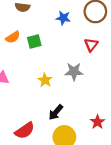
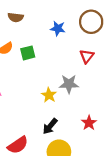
yellow star: (45, 80) -> (49, 95), moved
red star: (98, 122) -> (89, 123), moved

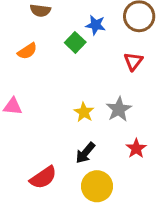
green square: (28, 53) -> (75, 42), moved, turned -32
gray star: (69, 84) -> (119, 109), moved, turned -30

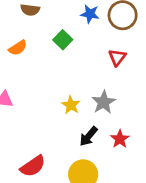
blue star: (96, 25) -> (90, 14), moved
black arrow: (85, 153) -> (89, 136), moved

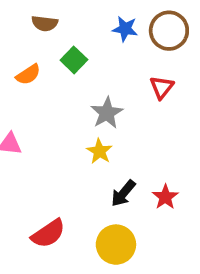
green square: (63, 40) -> (74, 60), moved
gray star: (104, 102) -> (107, 113), moved

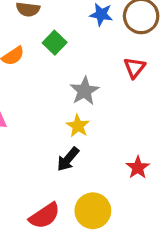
black arrow: (123, 193) -> (68, 159), moved
red semicircle: (48, 234) -> (45, 216), moved

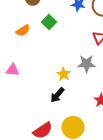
gray star: (85, 91) -> (87, 64), moved, turned 30

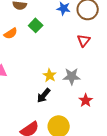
gray star: (87, 64) -> (72, 76), moved

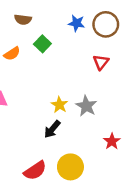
gray star: (72, 76) -> (86, 106), turned 30
red star: (86, 100) -> (112, 141), moved

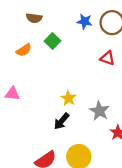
red triangle: (101, 62) -> (107, 58), turned -49
gray star: (86, 106) -> (99, 111), moved

